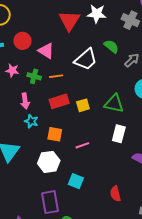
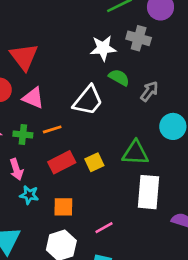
white star: (97, 14) -> (103, 48), moved
red triangle: (69, 21) -> (24, 57), moved
white rectangle: (119, 134) -> (149, 192), size x1.4
pink line: (82, 145) -> (104, 228), moved

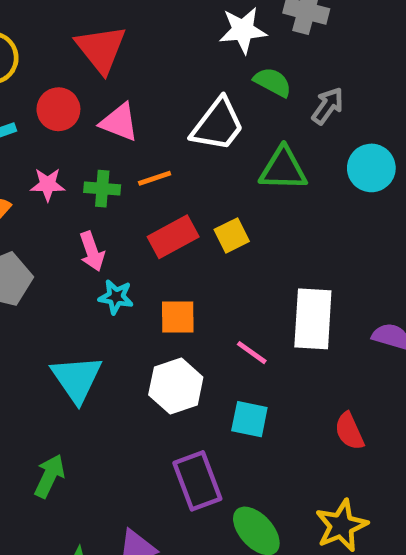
green triangle: (135, 153) -> (283, 169), moved
white rectangle: (149, 192) -> (313, 319), moved
pink line: (104, 228) -> (252, 353), turned 66

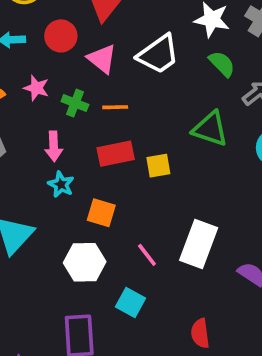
white trapezoid: (218, 125) -> (158, 54), moved

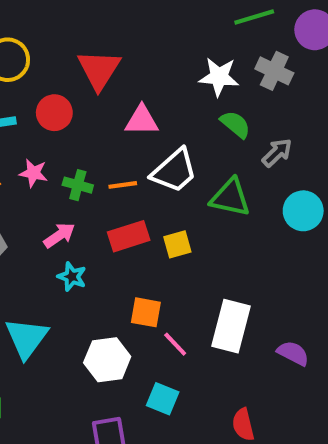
white trapezoid: (158, 54) -> (174, 171), moved
pink triangle: (102, 59) -> (142, 120), moved, turned -32
pink arrow: (54, 146) -> (59, 235), turned -116
orange square: (101, 213) -> (146, 312), moved

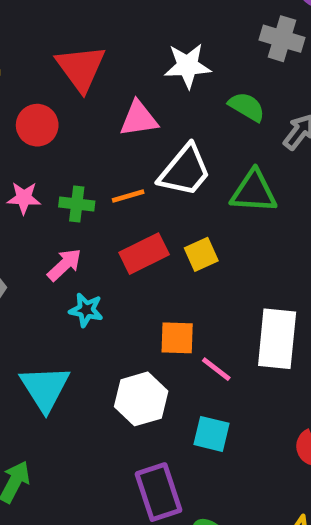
white star: (219, 77) -> (188, 66), moved

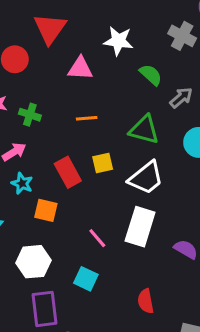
white trapezoid: (185, 171) -> (146, 178), moved
orange line: (128, 196) -> (87, 118), moved
red rectangle: (144, 254) -> (68, 172), moved, turned 76
orange square: (177, 338) -> (46, 210), moved
white hexagon: (141, 399) -> (33, 262), moved

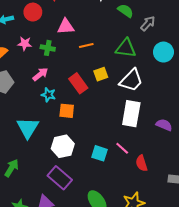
pink triangle: (80, 68) -> (66, 26), moved
pink line: (97, 238) -> (122, 148), moved
purple rectangle: (45, 309) -> (60, 178), moved, turned -35

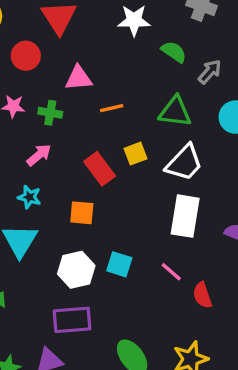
cyan star: (48, 95) -> (29, 197), moved
cyan square: (99, 153) -> (119, 264), moved
purple rectangle: (60, 178) -> (72, 320), turned -45

